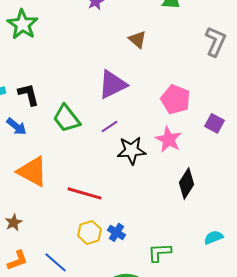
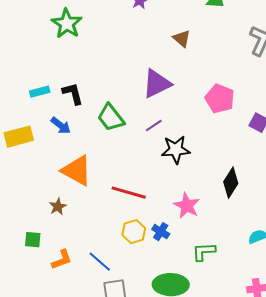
pink star: (168, 139) -> (187, 206), moved
brown star: (13, 222) -> (58, 207), moved

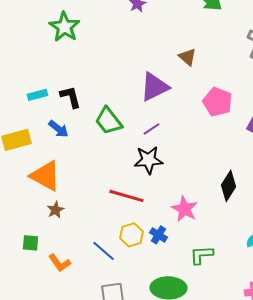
brown triangle: (182, 39) -> (187, 57), moved
black star: (176, 150) -> (148, 160), moved
orange triangle: (77, 171) -> (45, 176), moved
orange L-shape: (62, 260) -> (59, 263), turned 75
blue line: (100, 262) -> (103, 251), moved

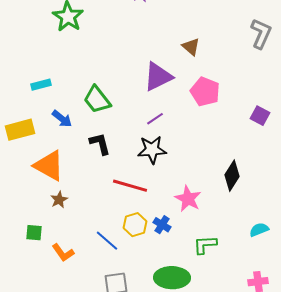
black L-shape: (70, 97) -> (100, 144), moved
pink pentagon: (217, 102) -> (205, 92), moved
green trapezoid: (108, 121) -> (97, 100), moved

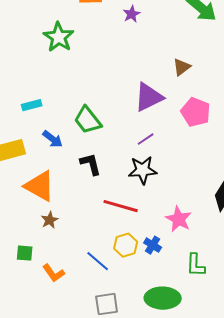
brown triangle: (191, 47) -> (182, 67), turned 42
green L-shape: (205, 245) -> (196, 265), turned -85

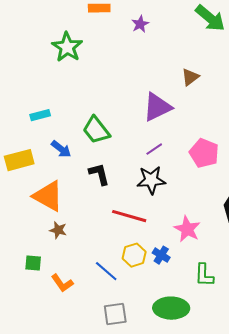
pink pentagon: (196, 112) -> (204, 153), moved
brown star: (50, 220) -> (58, 230), turned -30

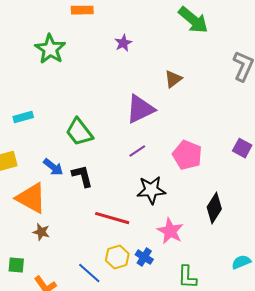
purple star: (140, 24) -> (123, 43), moved
blue arrow: (61, 149) -> (53, 167), moved
black star: (151, 180) -> (151, 190), moved

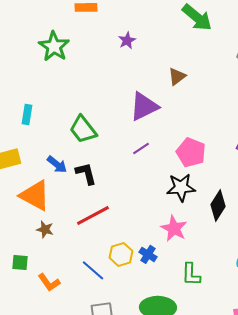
cyan rectangle: (23, 117) -> (27, 114), turned -66
black star: (151, 190) -> (181, 187), moved
red line: (112, 218) -> (93, 215), moved, turned -44

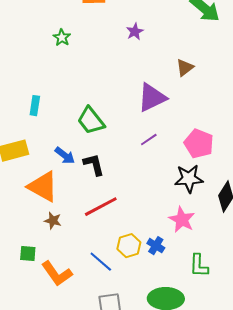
green star: (54, 46) -> (62, 38), size x0.6
orange L-shape: (49, 282) -> (57, 274), size x1.4

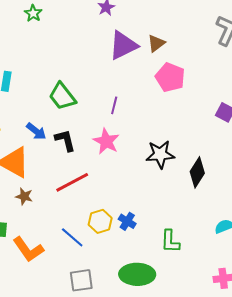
purple triangle: (152, 98) -> (123, 45), moved
purple line: (149, 140) -> (114, 105), moved, turned -42
pink pentagon: (199, 144) -> (170, 77), moved
pink star: (182, 220) -> (106, 141), moved

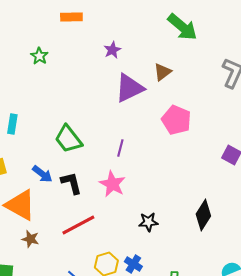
brown triangle: (156, 43) -> (162, 72), moved
black star: (160, 154) -> (148, 222), moved, size x0.7

